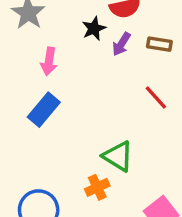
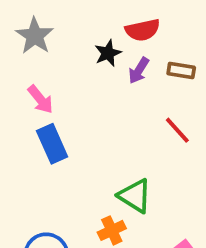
pink arrow: (49, 61) -> (40, 99), moved, turned -48
blue rectangle: (44, 110) -> (52, 144), turned -64

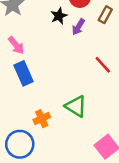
brown rectangle: (181, 70) -> (105, 15), moved, turned -70
orange cross: (112, 230) -> (42, 119), moved

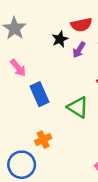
blue rectangle: (23, 73) -> (40, 94), moved
green triangle: (76, 106) -> (78, 107), moved

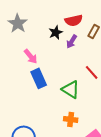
pink arrow: (18, 68) -> (31, 56), moved
orange cross: (43, 140) -> (71, 119), moved, turned 32

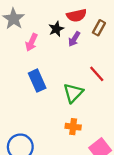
pink arrow: (31, 56) -> (32, 42), moved, turned 63
green triangle: (71, 89) -> (73, 93), turned 42

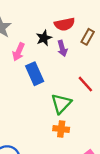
purple arrow: (74, 39) -> (62, 48), turned -48
blue rectangle: (37, 81) -> (35, 74), moved
orange cross: (73, 127) -> (61, 129), moved

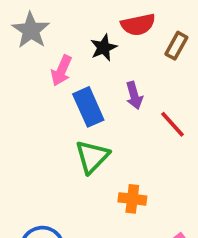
purple arrow: (62, 48) -> (134, 95), moved
green triangle: (61, 104) -> (92, 157), moved

